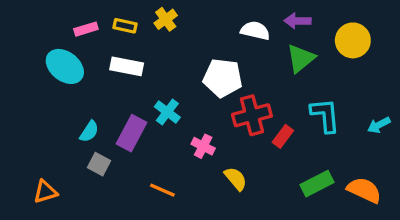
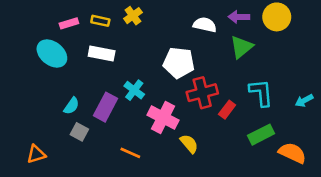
yellow circle: (353, 40) -> (277, 17), moved
pink cross: (203, 146) -> (163, 118), size x1.6
green rectangle: (317, 184) -> (261, 135), moved

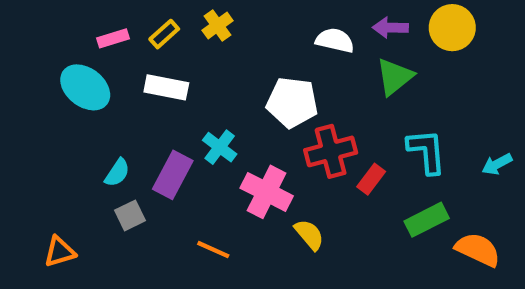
yellow rectangle: (100, 21) -> (164, 34), turned -54
gray square: (79, 132) -> (130, 215), turned 36

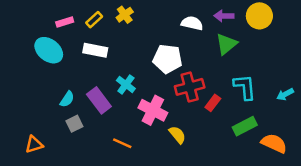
purple rectangle: (173, 175) -> (99, 100), turned -65

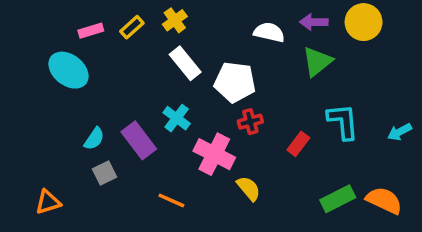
white rectangle: (95, 50) -> (185, 63), moved, turned 40
red cross: (190, 87) -> (250, 122), moved, size x0.6
green rectangle: (245, 126) -> (338, 199), moved

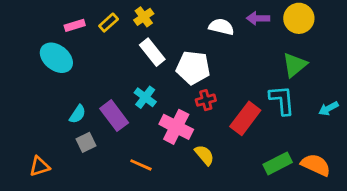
green triangle: (317, 62) -> (295, 65), moved
red rectangle: (298, 144) -> (245, 118), size x1.6

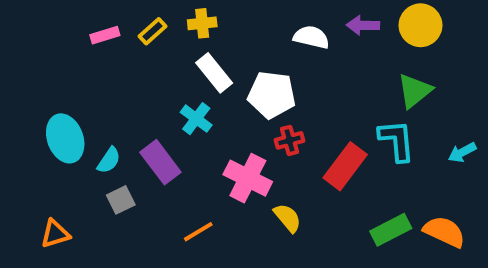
yellow cross: (144, 17) -> (202, 23), turned 30
cyan ellipse: (56, 58) -> (65, 138), moved, turned 32
cyan cross: (145, 97) -> (196, 119), moved
orange line: (141, 165) -> (198, 232), turned -55

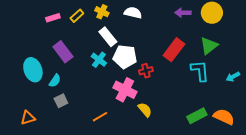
yellow cross: (202, 23) -> (102, 12), turned 32
white semicircle: (311, 37) -> (133, 13), moved
white pentagon: (272, 95) -> (125, 57), moved
purple rectangle: (160, 162) -> (63, 52), moved
red rectangle: (345, 166) -> (174, 50), moved

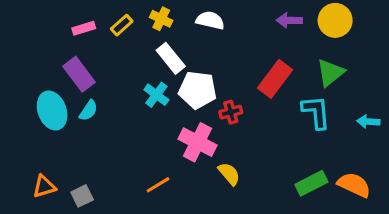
purple rectangle: (63, 52) -> (79, 74), moved
cyan arrow: (233, 77) -> (368, 122), turned 32
cyan semicircle: (55, 81) -> (88, 111), moved
gray square: (61, 101) -> (82, 196), moved

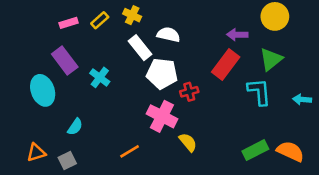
white semicircle: (210, 20) -> (168, 35), moved
purple arrow: (289, 20) -> (237, 35), moved
cyan cross: (156, 95) -> (100, 77), moved
cyan semicircle: (88, 111) -> (75, 127), moved

